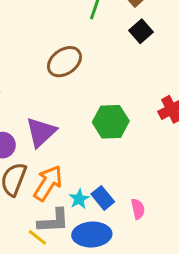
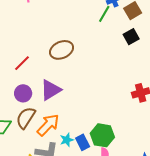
brown ellipse: (64, 62) -> (62, 50), moved
green hexagon: (111, 122) -> (102, 135), moved

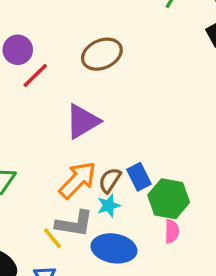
purple circle: (23, 93) -> (18, 50), moved
brown semicircle: (26, 118) -> (110, 180), moved, size x0.7
blue rectangle: (83, 142) -> (139, 177), moved

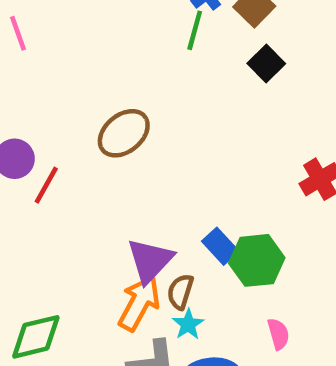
purple triangle: (82, 121) -> (150, 260), moved
blue rectangle: (139, 177) -> (220, 246), moved
green hexagon: (169, 199) -> (257, 260), moved

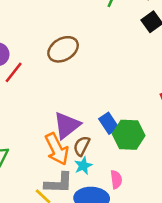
orange arrow: (139, 303) -> (57, 149), turned 116
pink semicircle: (278, 334) -> (116, 180), moved

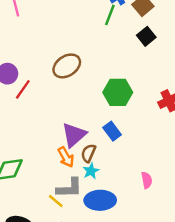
green hexagon: (129, 135) -> (118, 92), moved
orange arrow: (57, 149) -> (66, 157), size x0.7
pink semicircle: (116, 180) -> (147, 180), moved

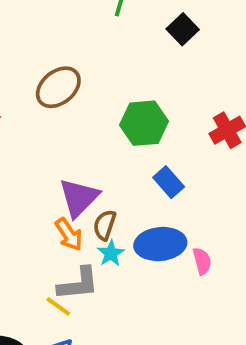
blue rectangle: (112, 131) -> (169, 182), moved
blue ellipse: (100, 200) -> (160, 244), moved

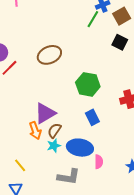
black square: (183, 29) -> (120, 42), turned -35
gray L-shape: (78, 284) -> (69, 177), moved

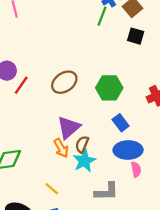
brown ellipse: (49, 55) -> (64, 82), moved
cyan star: (54, 146) -> (84, 161), size x1.5
blue ellipse: (80, 148) -> (128, 150), moved

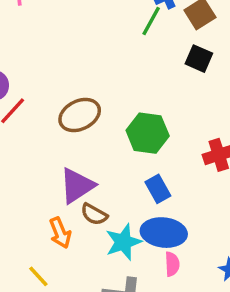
brown semicircle: (82, 144) -> (94, 214), turned -91
orange arrow: (61, 148) -> (60, 233), moved
cyan star: (84, 161) -> (123, 242), moved

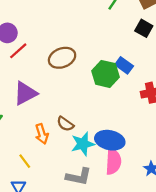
purple triangle: (77, 186) -> (25, 93), moved
blue rectangle: (158, 189) -> (124, 65), moved, turned -30
pink semicircle: (172, 264) -> (113, 161), size x1.6

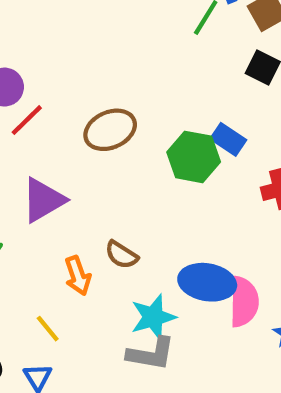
cyan star: (83, 144) -> (153, 317), moved
pink semicircle: (113, 161) -> (244, 302), moved

